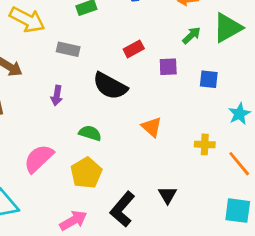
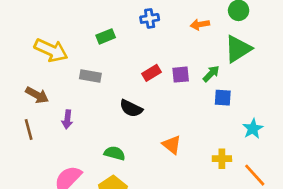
green arrow: (191, 35) -> (211, 74), moved
purple square: (168, 67) -> (181, 75), moved
black semicircle: (110, 86) -> (131, 108), size x0.7
purple arrow: (57, 96) -> (67, 119), moved

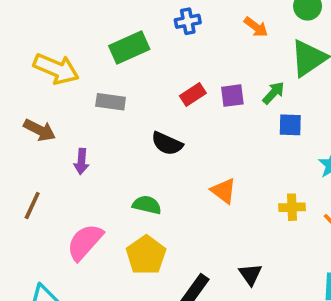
orange arrow: (200, 24) -> (256, 27), turned -132
green rectangle: (106, 36) -> (129, 48), size x1.5
brown line: (29, 129) -> (32, 205), moved, turned 42

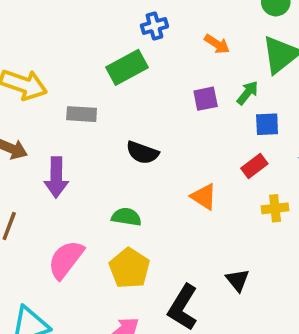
orange arrow: (256, 27) -> (217, 44), moved
green rectangle: (129, 48) -> (127, 67), moved
red rectangle: (193, 95) -> (254, 166), moved
purple arrow: (81, 161) -> (56, 177), size x1.5

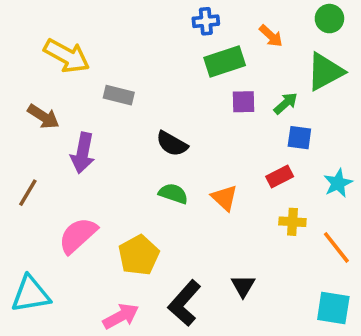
orange arrow: (217, 44) -> (271, 36), moved
green rectangle: (127, 67) -> (225, 61), moved
green semicircle: (126, 217) -> (173, 194), moved

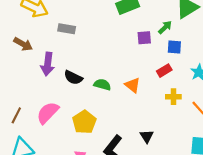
purple square: (243, 102) -> (144, 38), moved
black semicircle: (172, 144) -> (73, 77), moved
brown line: (28, 193) -> (16, 115), moved

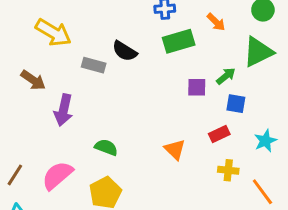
black semicircle: (73, 77) -> (125, 51), moved
green semicircle: (102, 85) -> (106, 147), moved

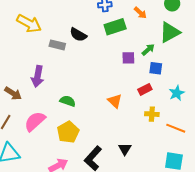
brown arrow: (33, 80) -> (13, 93), moved
orange line: (262, 192) -> (176, 128), turned -30

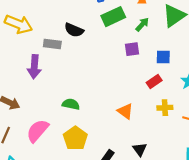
green arrow: (148, 50) -> (142, 24), moved
purple arrow: (38, 76) -> (34, 67), moved
orange triangle: (115, 101) -> (125, 111), moved

